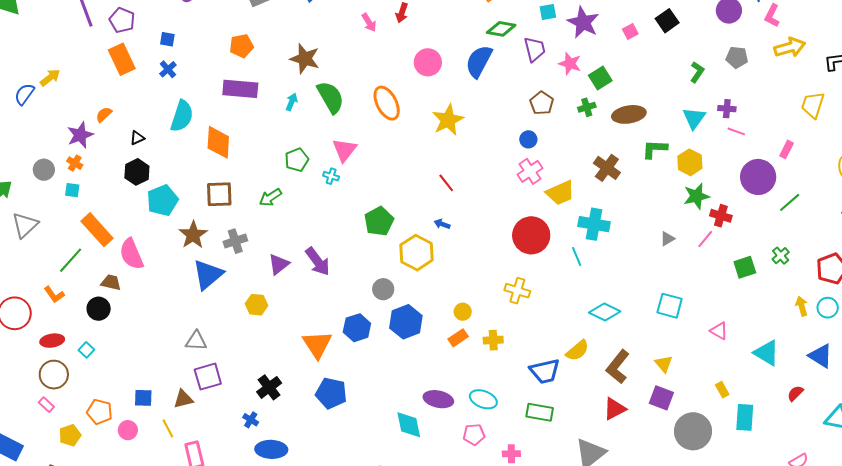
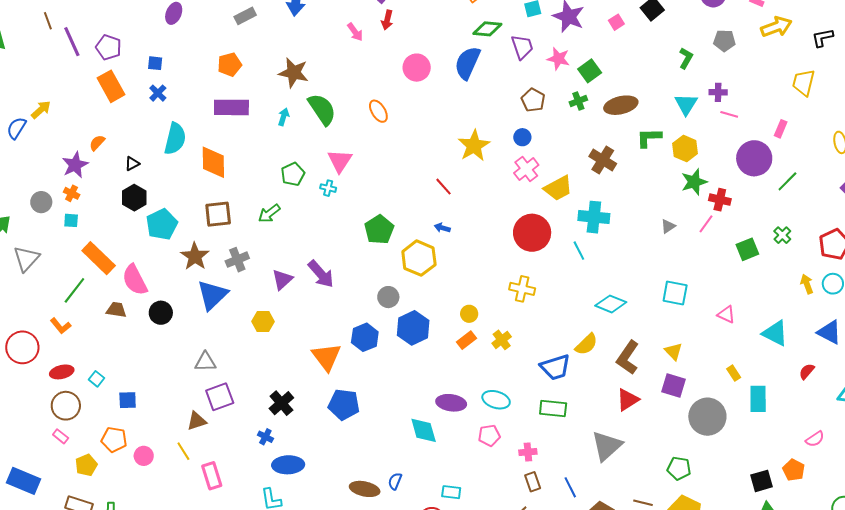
orange ellipse: (387, 103) -> (378, 111), size x0.7
yellow star: (448, 120) -> (474, 146), moved
black circle: (99, 309) -> (161, 313), moved
yellow cross: (493, 340) -> (502, 340), turned -30
blue square: (143, 398) -> (128, 400), moved

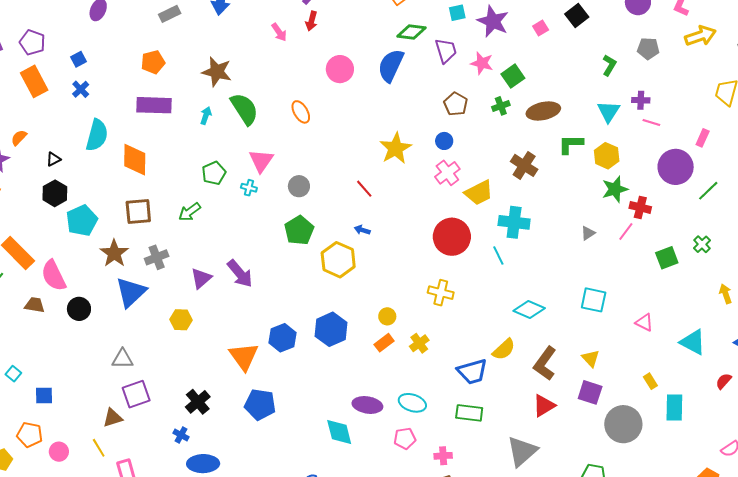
blue square: (155, 63) -> (79, 59), turned -35
gray circle: (388, 297) -> (299, 186), moved

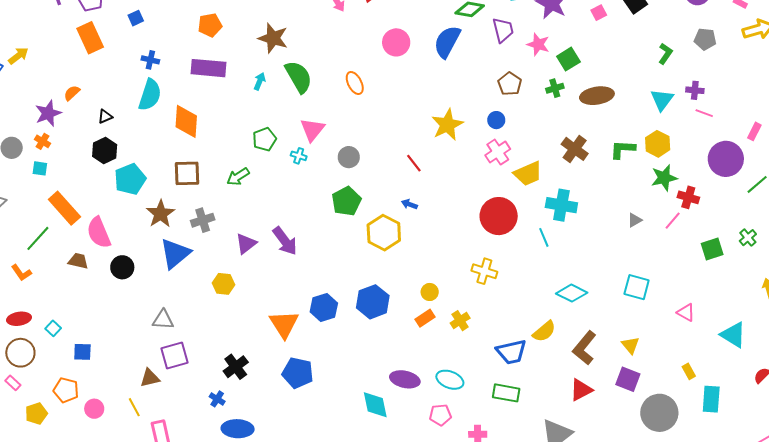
blue cross: (81, 89) -> (150, 60), moved, turned -36
green L-shape: (571, 144) -> (623, 149), moved

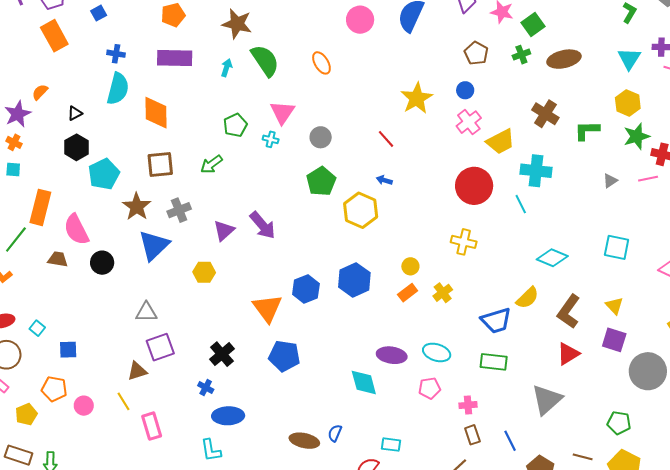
green L-shape: (623, 149) -> (587, 130), moved
orange rectangle: (64, 208) -> (40, 207), turned 60
pink line: (673, 221) -> (648, 179), turned 42

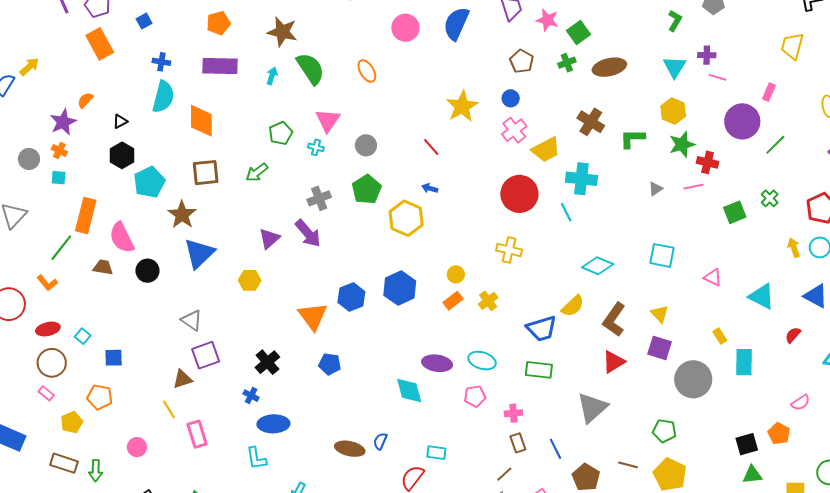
gray cross: (179, 210) -> (319, 198), moved
gray triangle: (146, 312) -> (192, 320), turned 35
blue pentagon: (284, 356) -> (330, 364), size x0.7
pink circle: (84, 406) -> (137, 447), moved

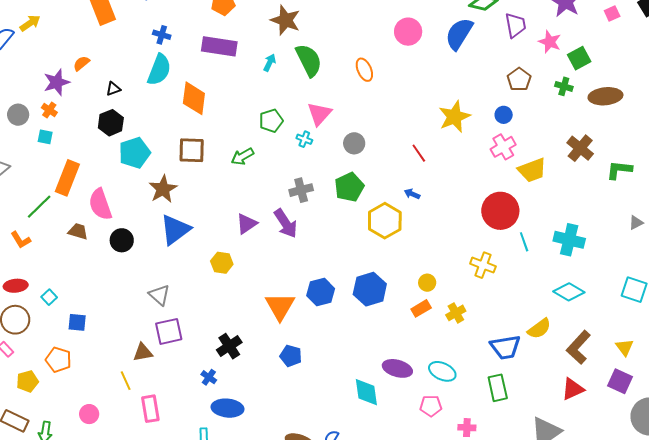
green cross: (567, 63) -> (564, 86), turned 30
cyan cross: (581, 179) -> (569, 240), moved
cyan line: (566, 212) -> (524, 242), moved
green rectangle: (539, 370) -> (498, 388), turned 64

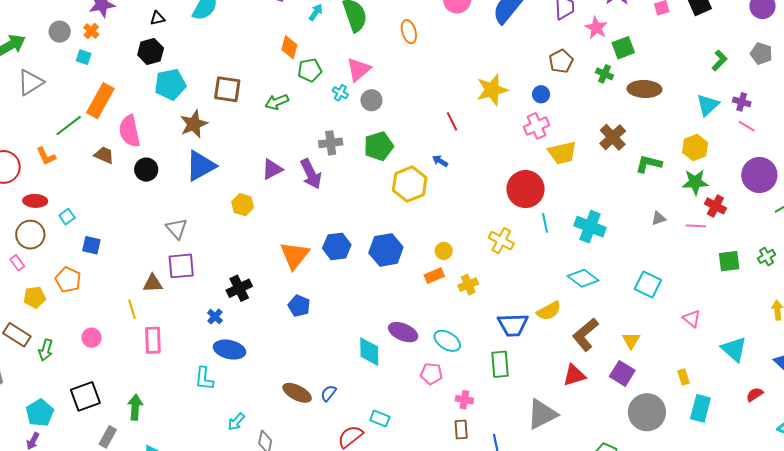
orange diamond: (194, 98) -> (289, 47), moved, size x0.7
gray circle: (354, 143) -> (371, 100), moved

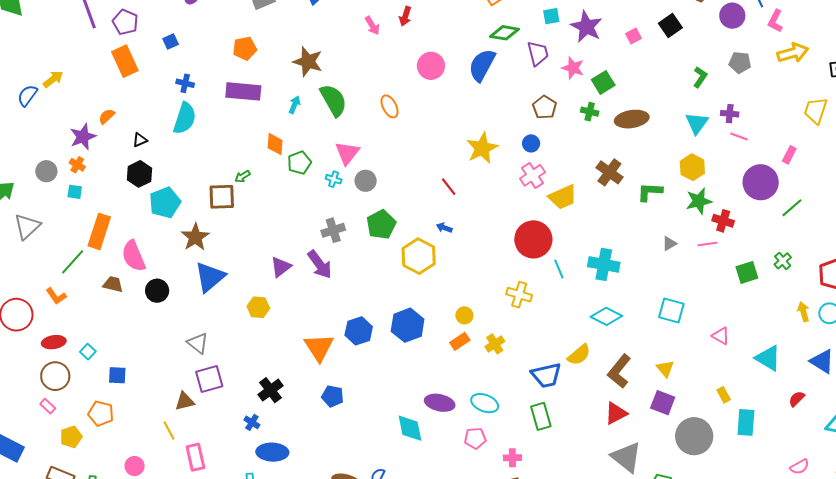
green arrow: (277, 102) -> (242, 176), moved, size x0.7
gray triangle: (542, 414) -> (626, 457), moved, turned -44

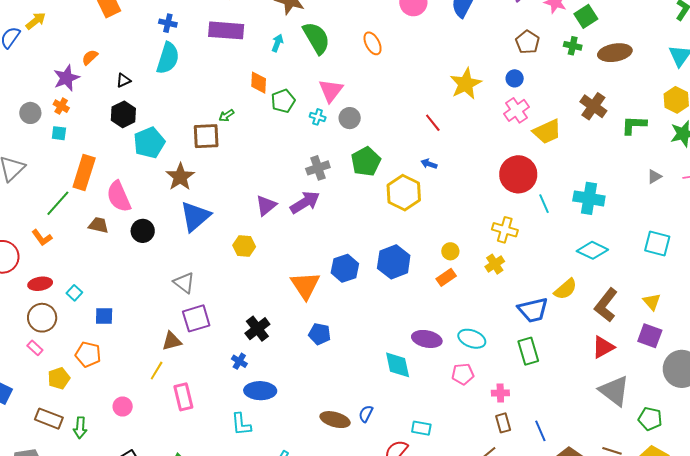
purple arrow: (320, 264) -> (305, 202), turned -84
yellow cross: (495, 344) -> (495, 264), moved
yellow line: (169, 431) -> (157, 371), turned 60

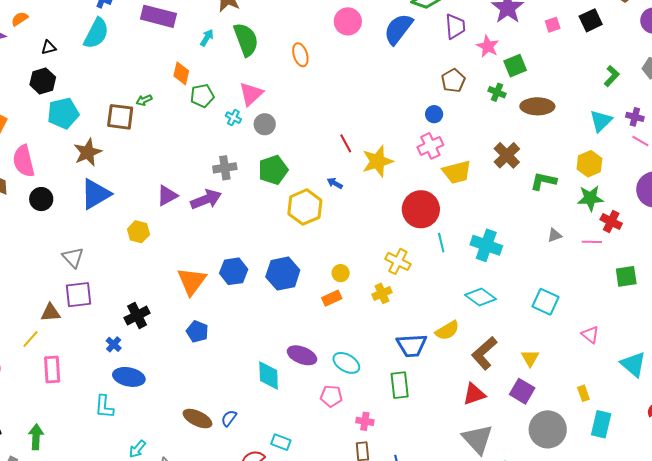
yellow star: (466, 84) -> (377, 161), moved

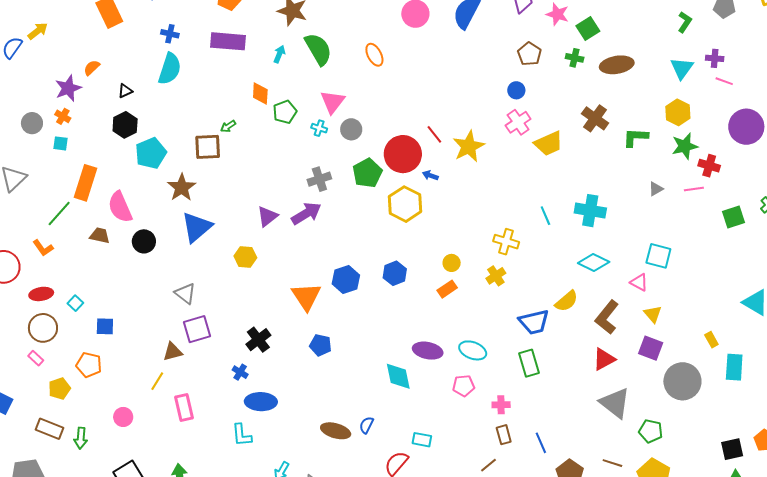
red circle: (421, 209) -> (403, 154), moved
blue hexagon: (283, 274) -> (395, 273), size x0.7
pink triangle: (590, 335) -> (639, 282), moved

